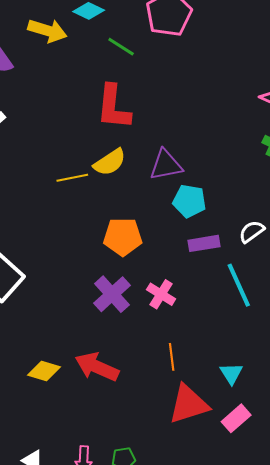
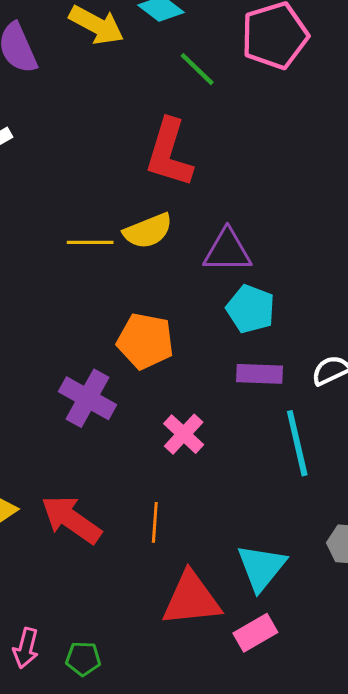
purple cross: (112, 294) -> (88, 398), moved, turned -30
orange line: (172, 357) -> (155, 522), moved
cyan triangle: (231, 373) -> (261, 567), size x1.5

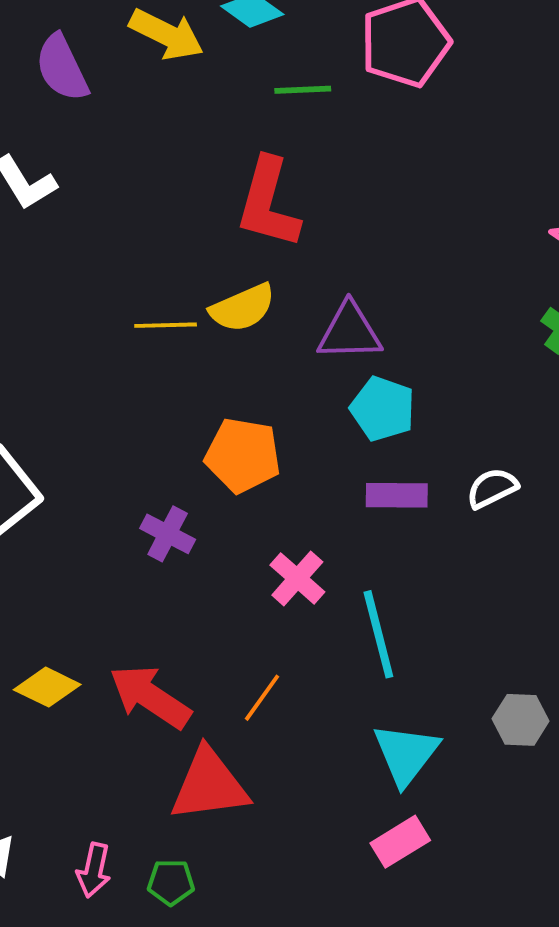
green line: (197, 69) -> (303, 90), turned -45
purple cross: (88, 398) -> (168, 534), size x0.7
cyan line: (297, 443) -> (378, 634), moved
orange line: (155, 522) -> (262, 698), turned 33
red triangle: (191, 599) -> (209, 785), moved

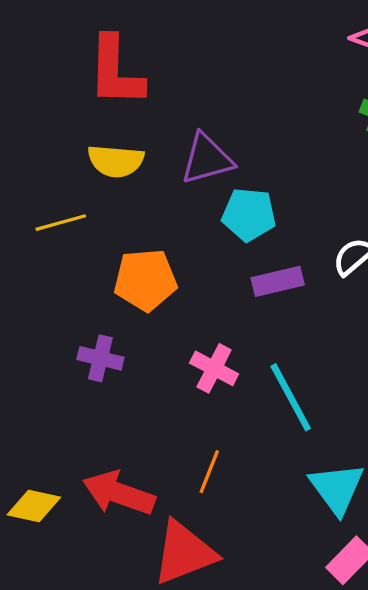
yellow semicircle: (243, 308) -> (116, 161), turned 42
yellow line: (166, 325) -> (61, 223), moved

